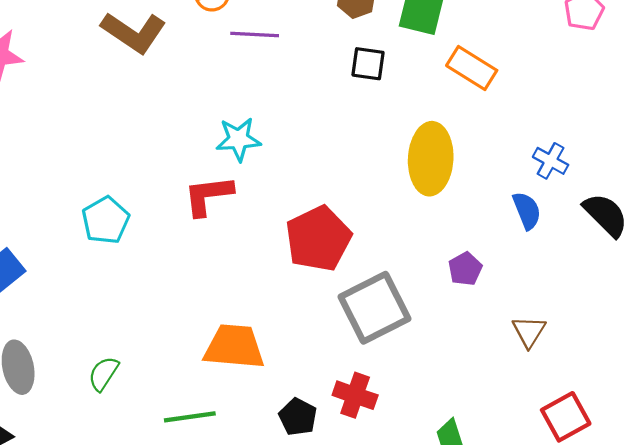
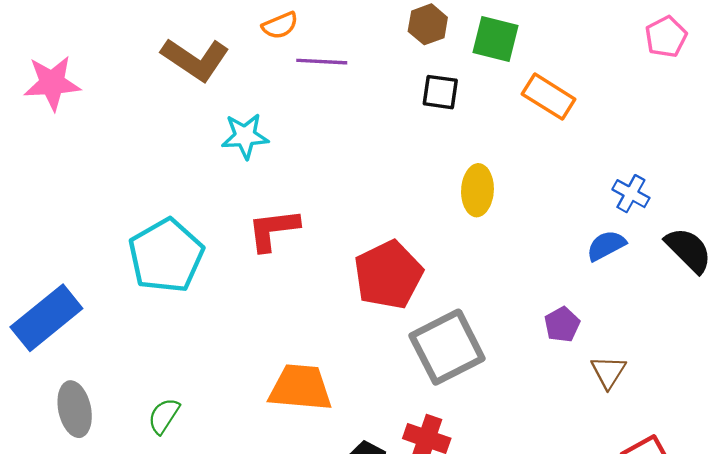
cyan star: (238, 139) -> (245, 136), moved
yellow ellipse: (431, 159) -> (477, 190), moved, size x0.7
blue semicircle: (527, 211) -> (606, 246), turned -96
cyan pentagon: (106, 220) -> (166, 256), size x1.5
purple pentagon: (465, 269) -> (562, 324), moved

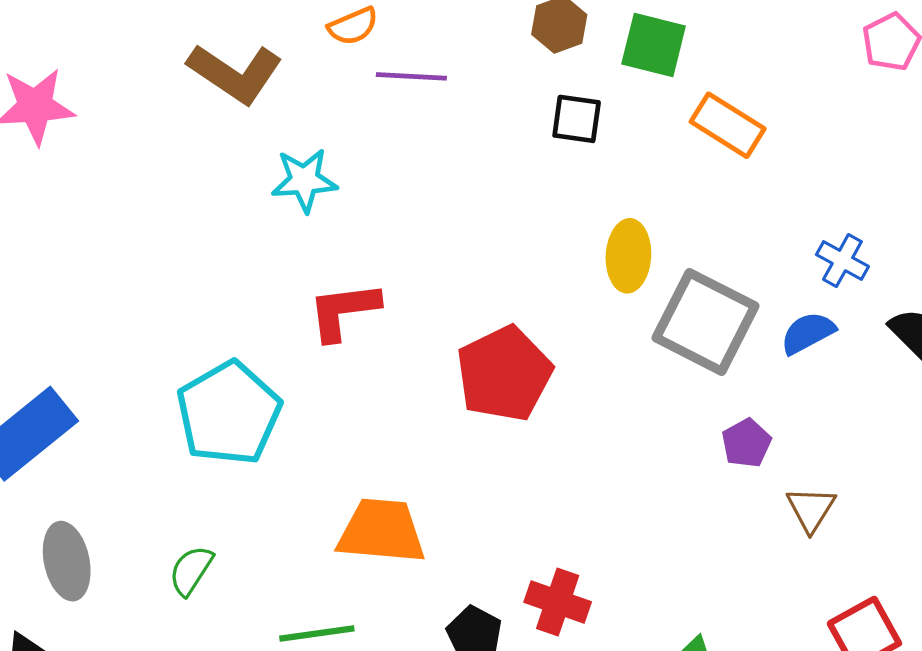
cyan pentagon: (166, 256) -> (229, 413), moved
gray square: (447, 347) -> (706, 322), moved, turned -36

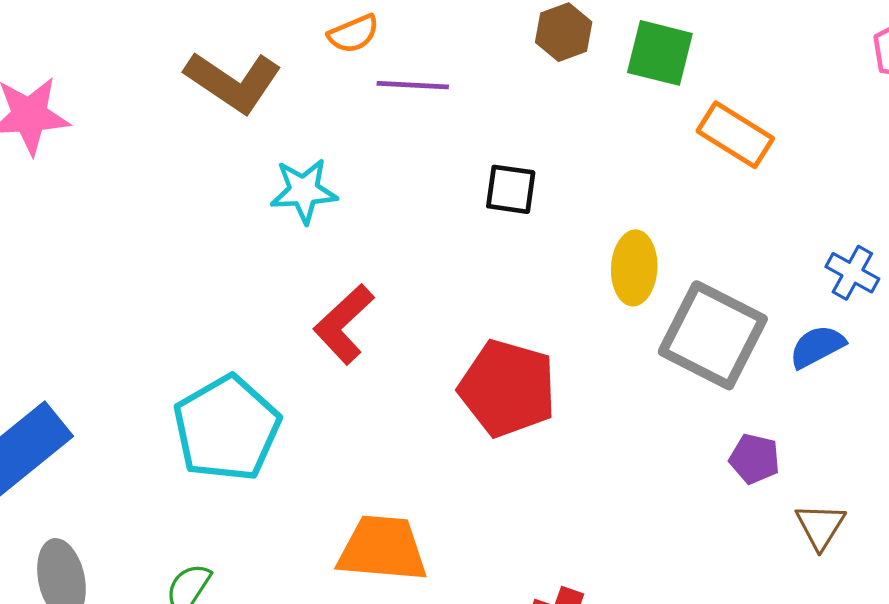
black square: (577, 119) -> (511, 189), moved
red L-shape: (344, 311) -> (344, 324), turned -36
red pentagon: (504, 374) -> (507, 388), turned -30
purple pentagon: (746, 443) -> (755, 459), turned -30

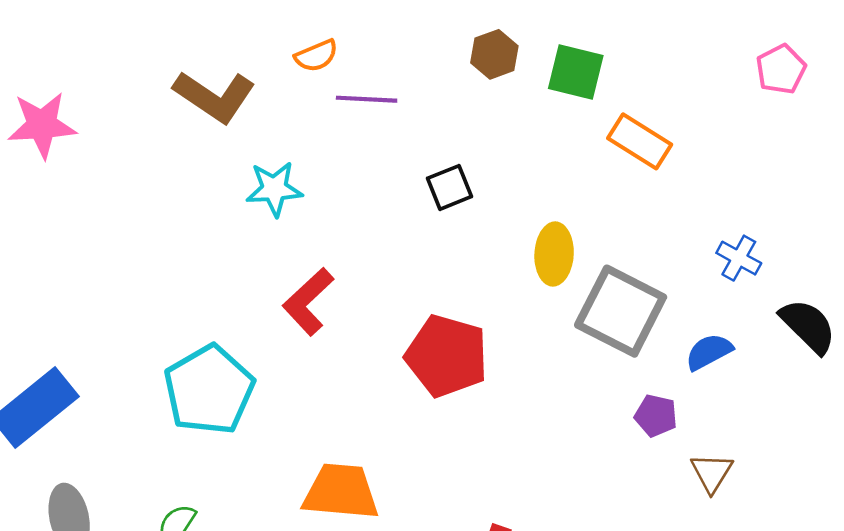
black square: (511, 189) -> (449, 187), turned -30
blue semicircle: (817, 347) -> (709, 352), moved

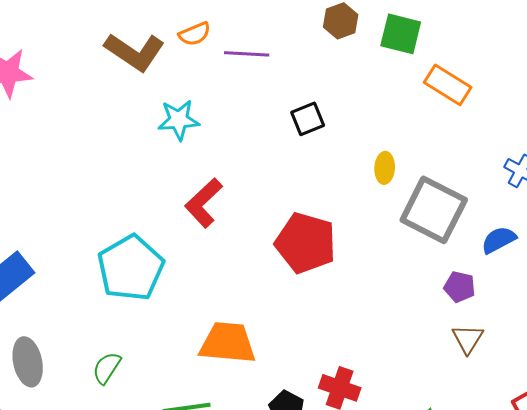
orange semicircle: (316, 56) -> (195, 34), moved
yellow ellipse: (554, 254) -> (385, 168), size x0.7
brown triangle: (712, 473) -> (468, 339), moved

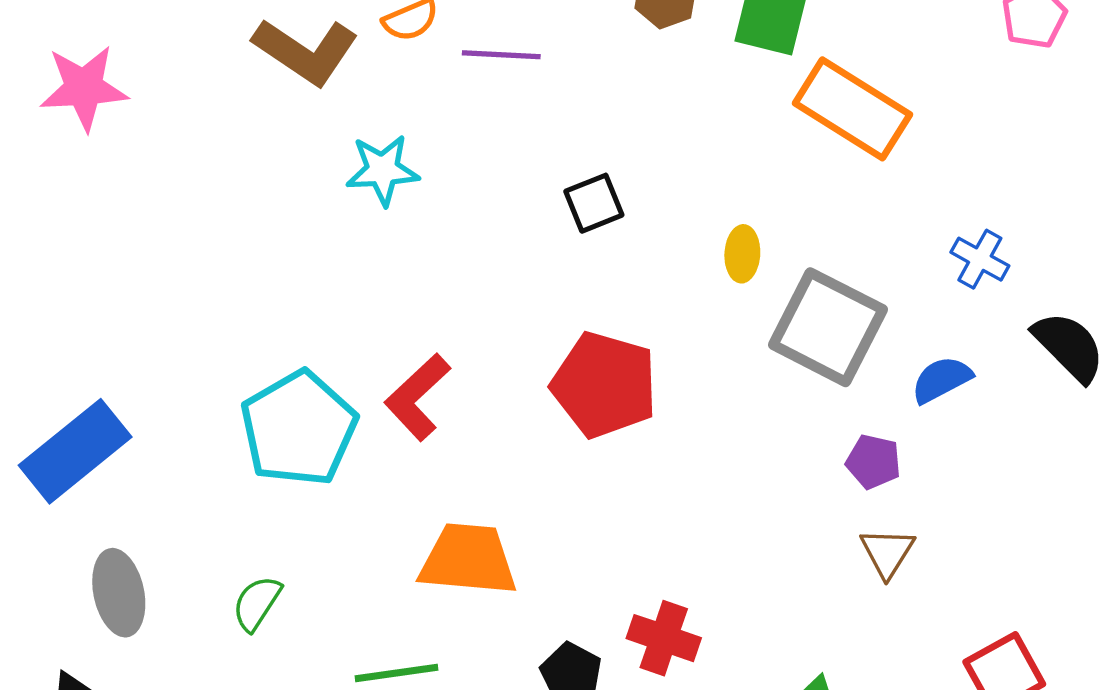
orange rectangle: (448, 85) -> (852, 109), size x1.4
black square: (308, 119) -> (594, 203), moved
red L-shape: (204, 203) -> (417, 397), moved

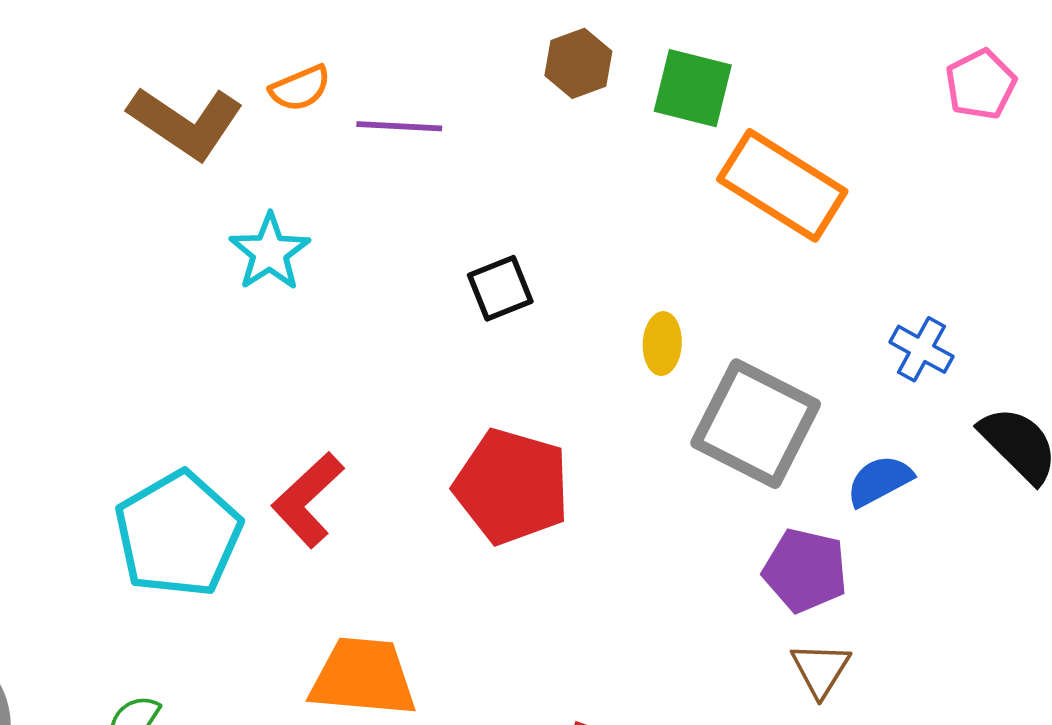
cyan star: (383, 170) -> (270, 252), turned -30
purple pentagon: (873, 462) -> (805, 570), size x1.4

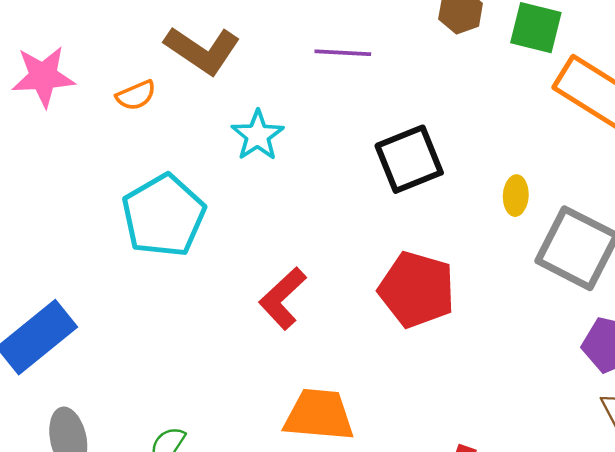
orange semicircle: (300, 88) -> (136, 95), moved
black square: (500, 288) -> (409, 159), size x1.6
cyan pentagon: (178, 534) -> (164, 216), moved

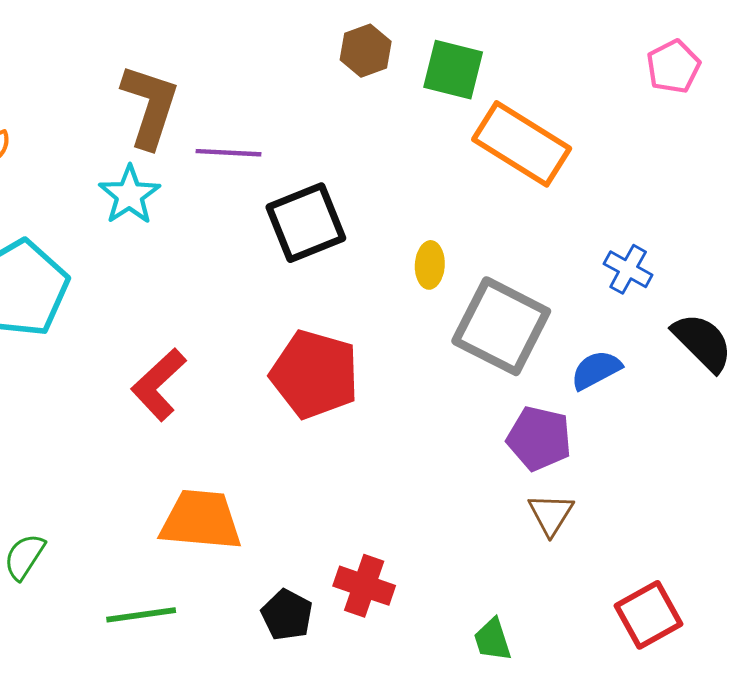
brown L-shape: (202, 50) -> (150, 106), moved, turned -106
purple line: (343, 53) -> (229, 153), moved

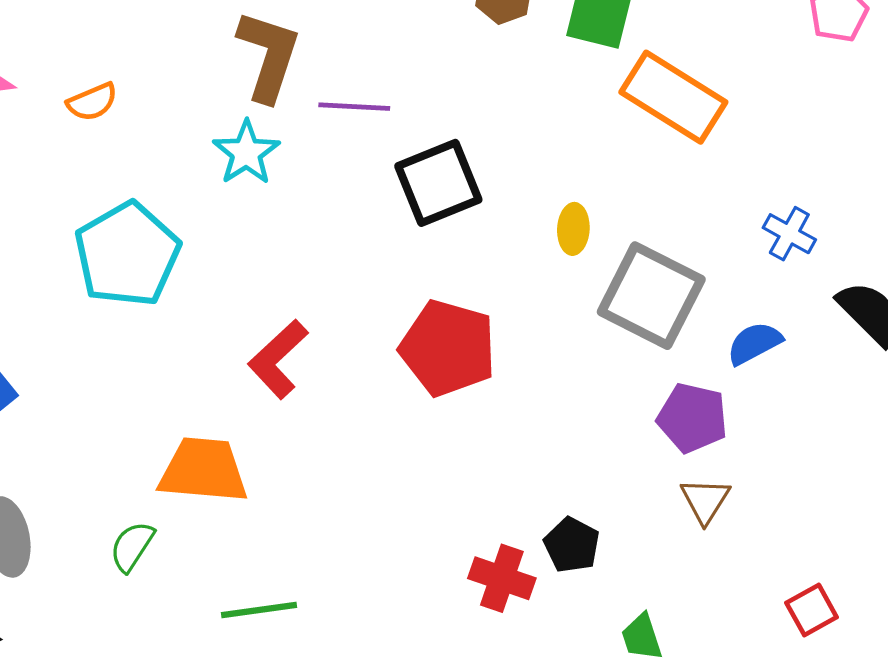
orange trapezoid: (201, 520) -> (203, 470), moved
black pentagon: (287, 615) -> (572, 545), moved
red square: (648, 615) -> (812, 610), size x0.7

